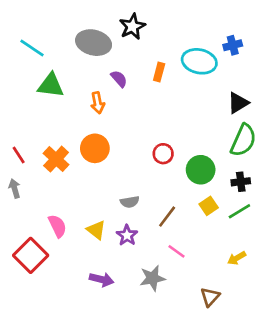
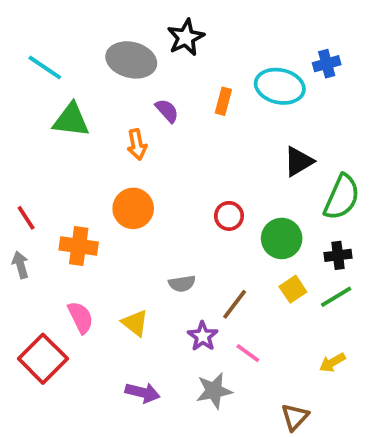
black triangle: (238, 103) -> (299, 161), moved
orange cross: (56, 159) -> (79, 246), moved, turned -35
purple star: (127, 235) -> (203, 336), moved

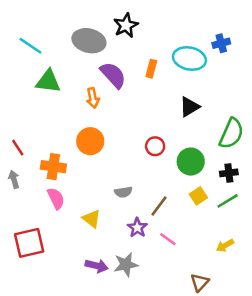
purple semicircle: (167, 111) -> (113, 75), size x1.6
black triangle: (299, 161) -> (189, 107), moved
pink semicircle: (81, 317) -> (56, 198), moved
red square: (43, 359) -> (29, 243), turned 32
gray star: (214, 391) -> (126, 265), moved

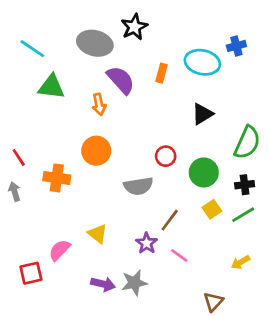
gray semicircle: (123, 192) -> (138, 186), moved, size x1.5
pink semicircle: (56, 198) -> (59, 250), moved, turned -110
red square: (29, 243) -> (31, 273), moved, size x0.7

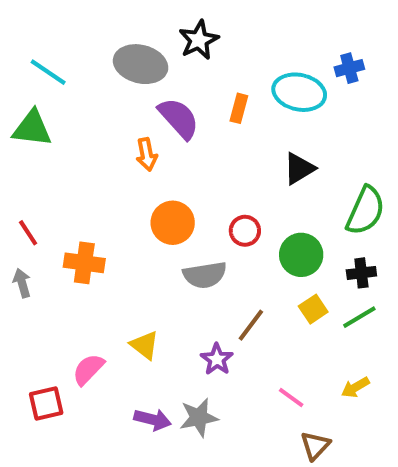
green triangle: (51, 87) -> (32, 128), moved
orange circle: (96, 151) -> (173, 223), moved
pink line: (179, 255) -> (291, 397), moved

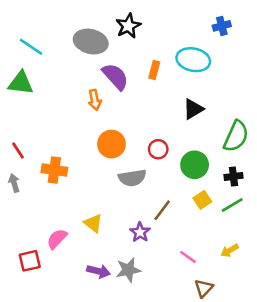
blue cross: (349, 68) -> (222, 26), moved

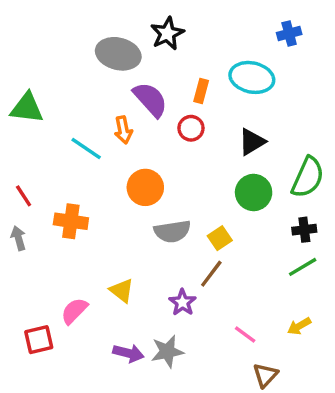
cyan line: (31, 47) -> (86, 149), moved
red circle: (158, 149) -> (191, 128), moved
green circle: (195, 165) -> (254, 192), moved
yellow square: (202, 200) -> (220, 238), moved

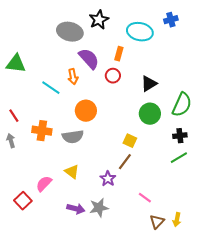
cyan ellipse: (252, 77) -> (140, 32), moved
gray semicircle: (172, 231) -> (73, 137), moved
yellow square: (220, 238) -> (130, 141), turned -32
yellow arrow: (299, 326) -> (177, 220), moved, turned -48
red square: (39, 340) -> (23, 201), turned -30

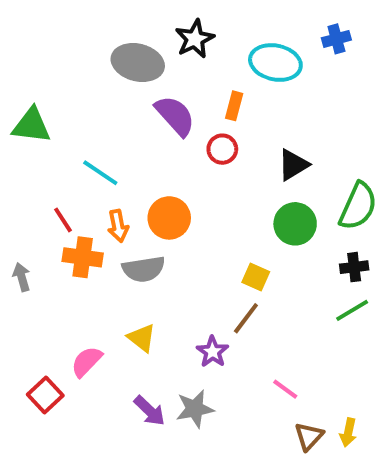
orange arrow: (73, 77) -> (118, 226), moved
red line: (14, 116) -> (63, 220), moved
purple arrow: (76, 209) -> (150, 411), turned 30

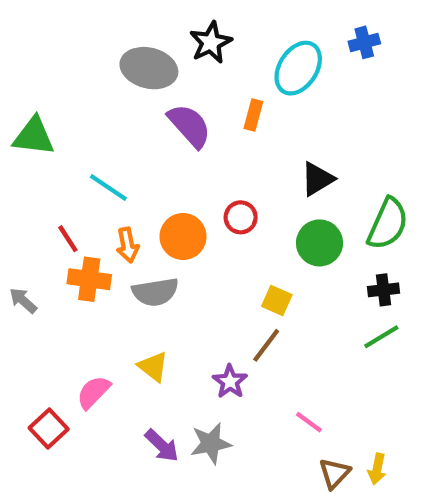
cyan ellipse: (275, 63) -> (298, 68), turned -69
red circle: (222, 149) -> (241, 217), moved
gray arrow: (22, 277) -> (23, 301), turned -32

